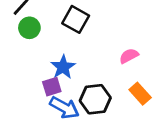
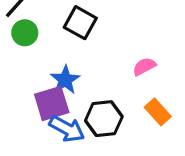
purple square: (52, 87) -> (52, 103), size x1.5

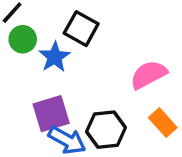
pink semicircle: (144, 66) -> (149, 75), size x1.5
blue star: (65, 80) -> (55, 57), moved

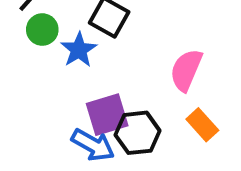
pink semicircle: (149, 75) -> (186, 70), turned -39
purple square: (51, 114) -> (107, 115), moved

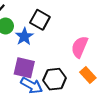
purple square: (107, 115) -> (24, 68), moved, turned 30

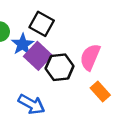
purple square: (24, 68) -> (38, 56), moved, turned 30
black hexagon: (55, 79) -> (60, 67), moved

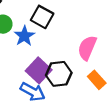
purple square: (38, 56) -> (39, 70), moved
black hexagon: (60, 67) -> (59, 74), moved

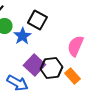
orange rectangle: (97, 80) -> (72, 76), moved
blue arrow: (33, 92) -> (17, 83), moved

